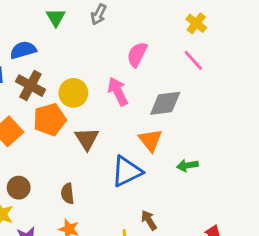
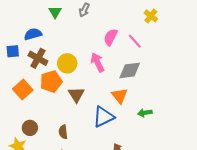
pink line: (193, 60) -> (135, 41), moved

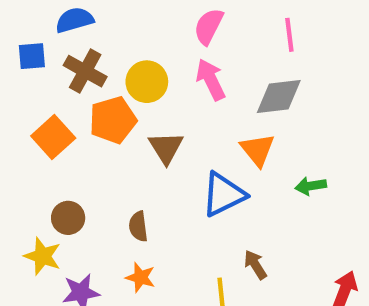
pink semicircle: (111, 37) -> (209, 26), moved
pink line: (135, 41) -> (289, 35), turned 35

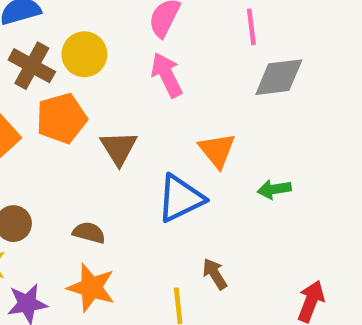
yellow circle: (147, 82) -> (84, 54), moved
gray diamond: (279, 97) -> (279, 77), moved
brown semicircle: (138, 226) -> (89, 233), turned 112
orange star: (140, 277) -> (91, 288), size x1.5

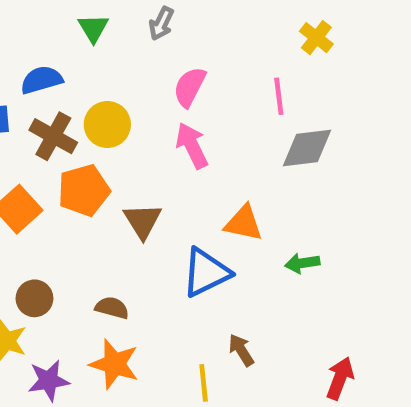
orange triangle: (217, 150) -> (244, 223), turned -39

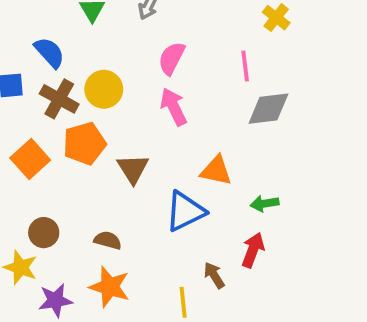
blue semicircle: (42, 80) -> (50, 52), turned 64
red arrow: (340, 378) -> (253, 250), moved

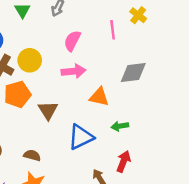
pink line: (245, 66) -> (113, 30), moved
pink arrow: (174, 107) -> (74, 71), turned 110
orange triangle: (216, 171) -> (99, 97), moved
green arrow: (265, 204) -> (120, 126), moved

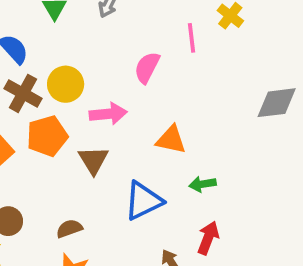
pink semicircle: (72, 41) -> (147, 68), moved
pink arrow: (74, 71) -> (108, 114), moved
gray diamond: (133, 72) -> (277, 103), moved
brown semicircle: (32, 155) -> (69, 229), turned -35

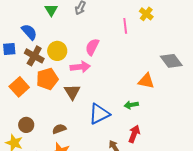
pink semicircle: (147, 68) -> (92, 47), moved
gray diamond: (277, 103) -> (171, 61), turned 60
orange triangle: (171, 140) -> (146, 81), moved

